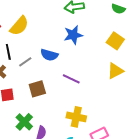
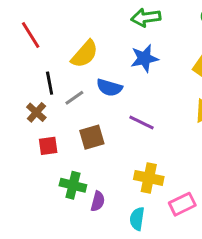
yellow semicircle: (19, 26) -> (85, 54), moved
green cross: (24, 122) -> (73, 185), turned -30

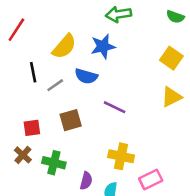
red line: (31, 35) -> (16, 30), turned 65
blue star: (144, 58) -> (103, 46), moved
brown cross: (36, 112) -> (23, 155), moved
purple semicircle: (98, 201) -> (86, 181), moved

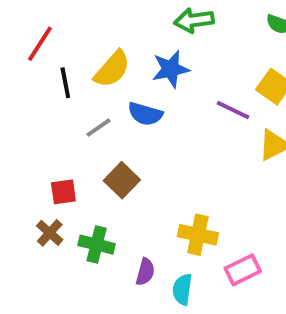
black line: (33, 72) -> (65, 83), moved
purple line: (115, 107) -> (233, 110), moved
brown square: (71, 120) -> (122, 180), turned -30

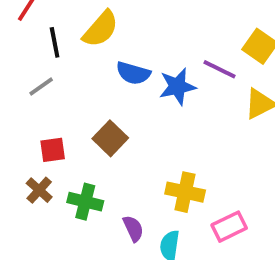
blue star: (171, 69) -> (177, 87), moved
gray line: (98, 128) -> (41, 87), moved
purple semicircle: (145, 272) -> (133, 229), turned -40

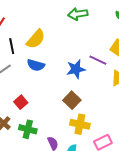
blue semicircle: (133, 73) -> (36, 65), moved
brown square: (110, 138) -> (72, 100), moved
red square: (53, 150) -> (21, 102), moved, turned -32

